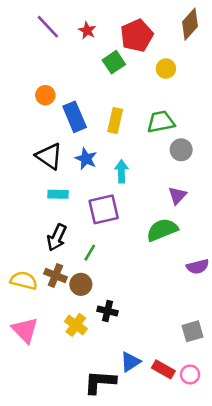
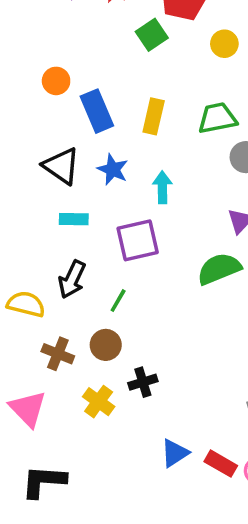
brown cross: (55, 275) -> (58, 354), moved
yellow semicircle: (24, 281) -> (26, 304), moved
black cross: (108, 311) -> (143, 382), turned -30
black L-shape: (100, 382) -> (44, 481), moved

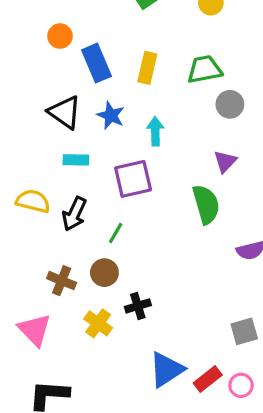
green semicircle: (219, 269) -> (206, 204), turned 96
yellow semicircle: (26, 304) -> (33, 201), moved
blue triangle: (175, 453) -> (166, 369), size x1.4
red rectangle: (221, 464) -> (208, 379), turned -68

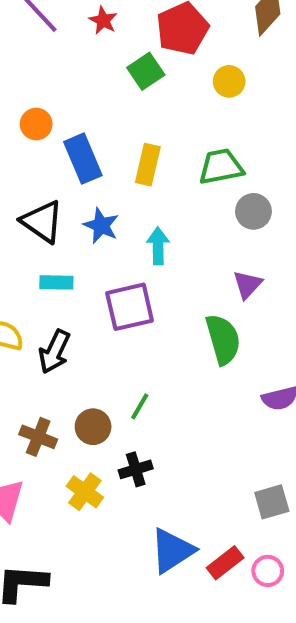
green line: (116, 233) -> (140, 406), moved

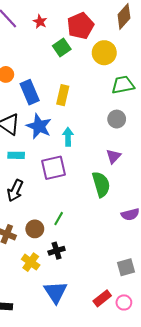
yellow circle: (229, 81) -> (104, 53), size x1.5
green trapezoid: (221, 167) -> (123, 85), moved
blue star: (101, 226) -> (39, 126), size x1.4
blue triangle: (172, 551) -> (56, 292), moved, turned -30

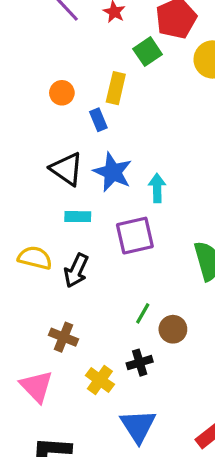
blue rectangle: (30, 92) -> (98, 120), size x0.6
yellow rectangle: (63, 95) -> (116, 88), moved
brown circle: (35, 229) -> (173, 329), moved

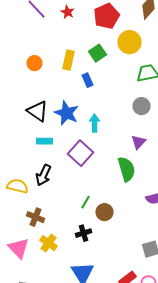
green square: (148, 52) -> (98, 53), moved
blue rectangle: (98, 120) -> (88, 80), moved
purple square: (135, 236) -> (80, 153), turned -35
yellow semicircle: (35, 258) -> (18, 186), moved
yellow cross: (100, 380) -> (48, 243), moved

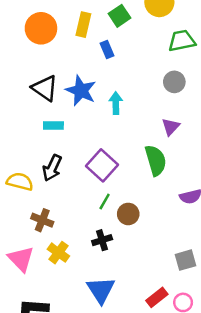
orange circle: (34, 63) -> (41, 28), size x1.6
purple square: (80, 153) -> (102, 165), moved

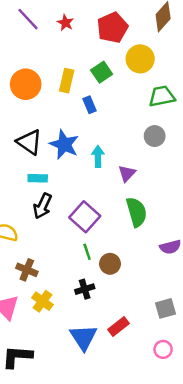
purple triangle: (171, 127) -> (127, 173), moved
black arrow: (52, 168) -> (43, 206), moved
green line: (105, 202) -> (87, 252), turned -49
red rectangle: (157, 297) -> (118, 326), moved

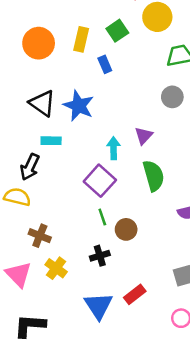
cyan arrow: (98, 157) -> (114, 148), moved
black arrow: (43, 206) -> (30, 167), moved

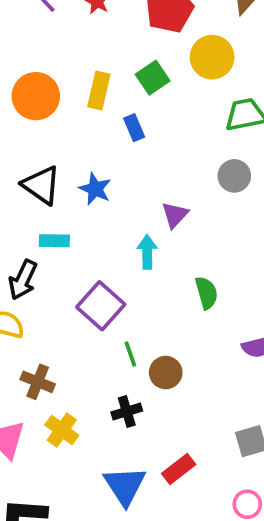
blue star: (79, 106) -> (95, 189), size x0.7
purple triangle: (144, 136) -> (175, 215), moved
green semicircle: (154, 176) -> (206, 293), size x0.7
purple square: (100, 181) -> (101, 306), moved

